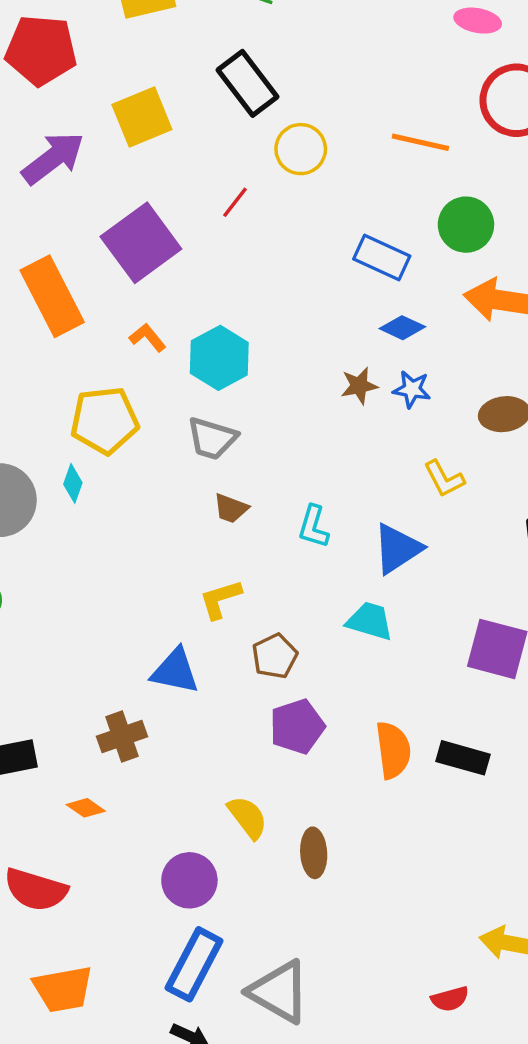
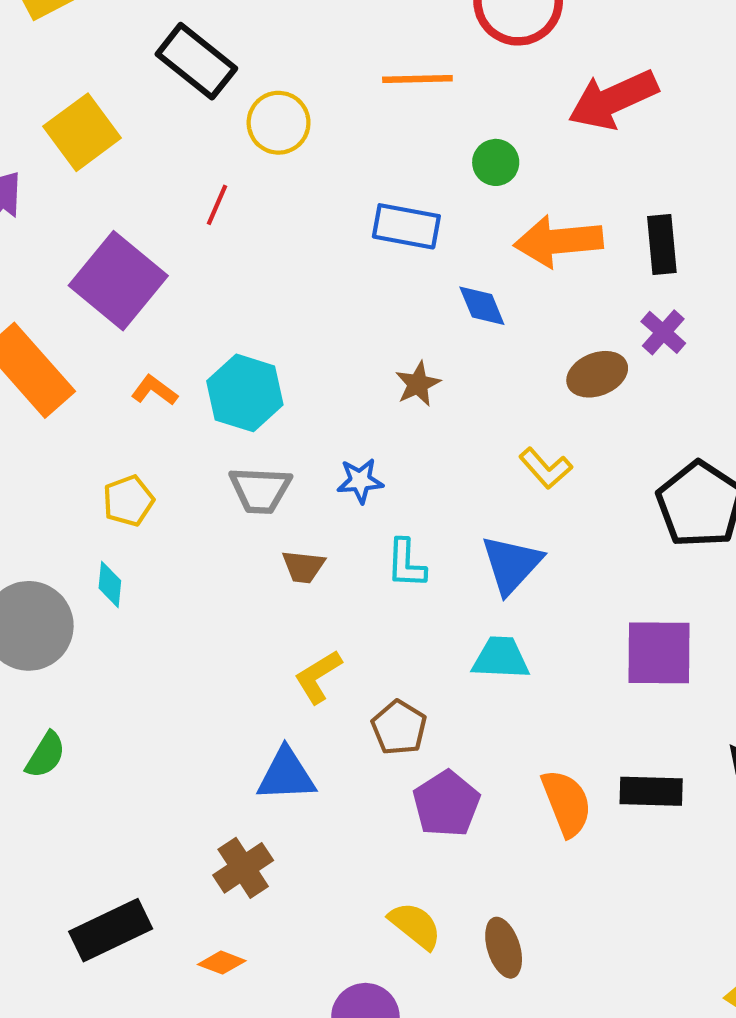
green circle: (466, 225) -> (496, 162), size x0.7
blue diamond: (402, 328) -> (482, 306), moved, turned 57
blue star: (412, 389) -> (360, 481), moved
yellow pentagon: (104, 420) -> (128, 501), size x0.6

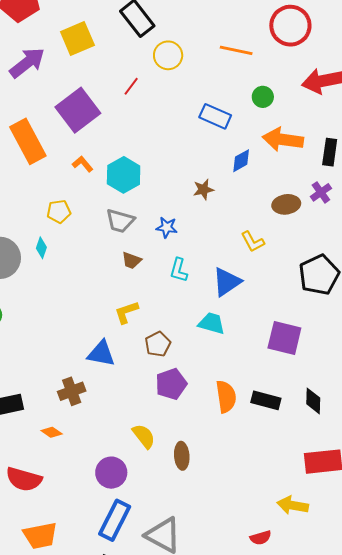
blue diamond: (482, 306) -> (241, 161), turned 70

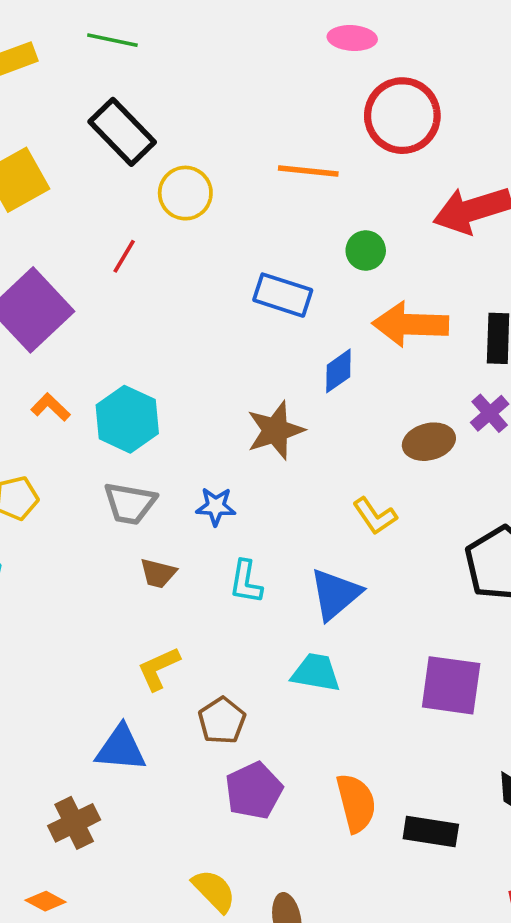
brown star: (203, 189) -> (275, 430), size x1.5
black rectangle: (266, 400) -> (431, 831), moved

